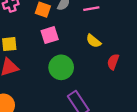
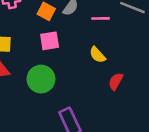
green circle: (61, 67) -> (41, 79), moved

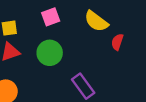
yellow semicircle: (97, 55) -> (96, 21), size x1.5

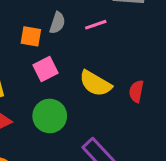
yellow semicircle: (96, 21) -> (95, 83), moved

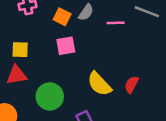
yellow semicircle: (95, 83) -> (99, 84), moved
green circle: (50, 116) -> (50, 96), moved

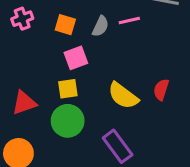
gray semicircle: (86, 12) -> (100, 26), moved
yellow square: (20, 50) -> (68, 89), moved

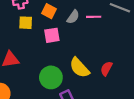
yellow square: (68, 89) -> (26, 23), moved
green circle: (68, 121) -> (51, 77), moved

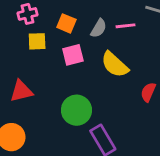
yellow semicircle: (79, 68) -> (115, 65), moved

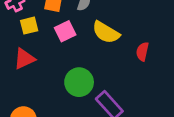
red triangle: (21, 91) -> (24, 59), moved

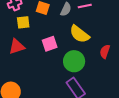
pink square: (65, 31) -> (50, 44), moved
green circle: (79, 82) -> (74, 61), moved

